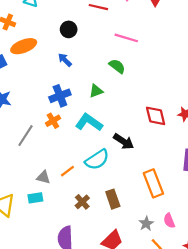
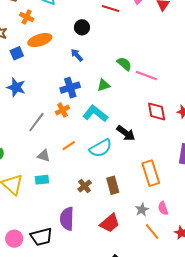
pink line: (126, 38) -> (146, 76), moved
orange line: (67, 171) -> (69, 146), moved
gray triangle: (43, 177) -> (44, 156), moved

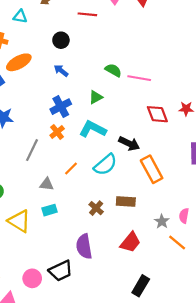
orange rectangle: (151, 173) -> (152, 169), moved
brown rectangle: (113, 185) -> (126, 201), turned -60
pink semicircle: (163, 208) -> (184, 216), turned 40

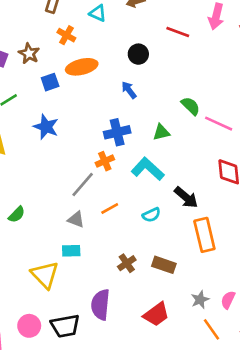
gray line: (32, 150) -> (83, 184), moved
cyan semicircle: (105, 165) -> (151, 215), size x0.6
yellow triangle: (19, 221) -> (45, 275), moved

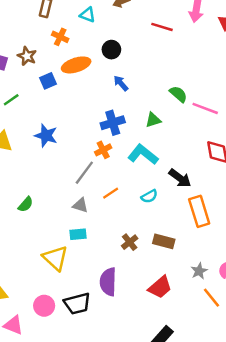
black circle: (138, 54) -> (111, 50), moved
blue star: (46, 127) -> (46, 135), moved

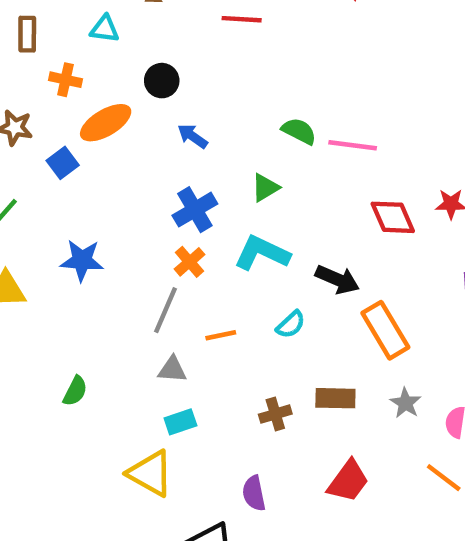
orange line: (111, 193) -> (221, 335), turned 35
brown cross: (130, 242) -> (275, 414), turned 35
gray star: (199, 271) -> (405, 403), moved
purple semicircle: (108, 282) -> (254, 493), size x0.7

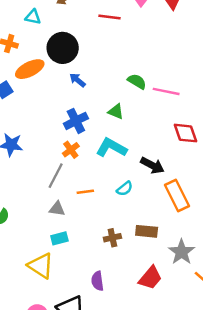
black circle: (162, 81) -> (63, 48), size x1.6
green triangle: (265, 188) -> (116, 112), turned 49
gray star: (405, 403) -> (182, 252), moved, size x1.5

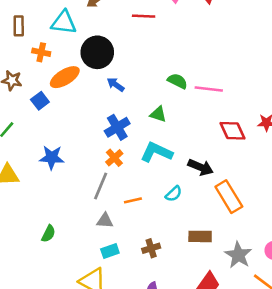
cyan triangle: (33, 17) -> (64, 23), size x1.5
brown cross: (112, 238) -> (151, 248), moved

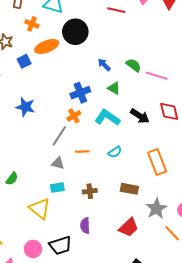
blue arrow: (116, 85) -> (104, 65), moved
black arrow: (201, 167) -> (140, 116), moved
green semicircle: (48, 234) -> (12, 179), moved

